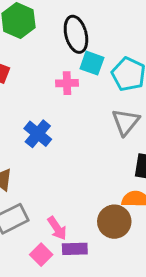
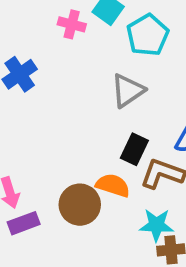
purple rectangle: (75, 249) -> (24, 223), turned -35

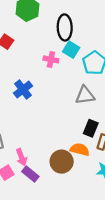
gray triangle: (128, 91) -> (85, 95), turned 30
purple rectangle: (24, 223) -> (30, 174), turned 63

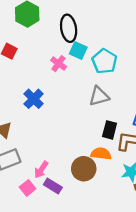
pink cross: (51, 59) -> (59, 64), turned 32
pink arrow: (21, 157) -> (41, 170), turned 63

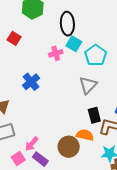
pink cross: (59, 64) -> (56, 53), turned 32
gray triangle: (99, 96) -> (88, 85), turned -36
black rectangle: (110, 130) -> (94, 115), turned -35

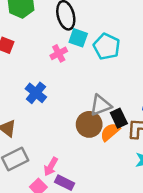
gray triangle: (88, 85) -> (101, 105), moved, turned 36
orange semicircle: (85, 135) -> (110, 132), moved, turned -42
brown circle: (69, 147) -> (89, 124), moved

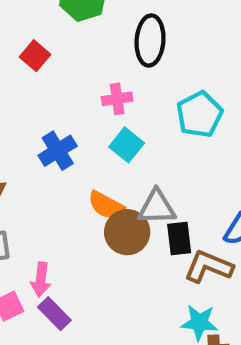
cyan square: (78, 38) -> (127, 145), moved
orange semicircle: (110, 132) -> (106, 205), moved, turned -130
pink arrow: (51, 167) -> (41, 280), turned -42

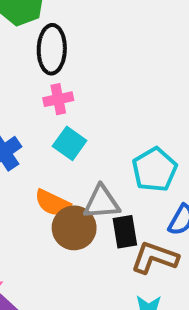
black ellipse: (150, 41) -> (52, 49), moved
cyan pentagon: (199, 114) -> (155, 170), moved

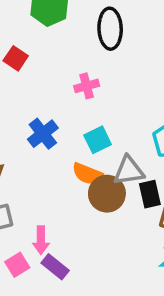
black ellipse: (52, 49) -> (110, 29), moved
cyan square: (70, 143) -> (98, 140), moved, turned 32

